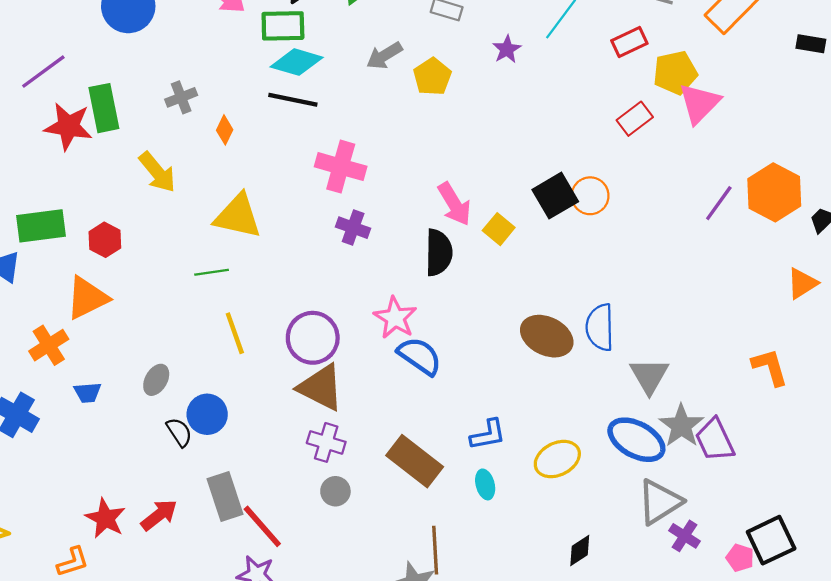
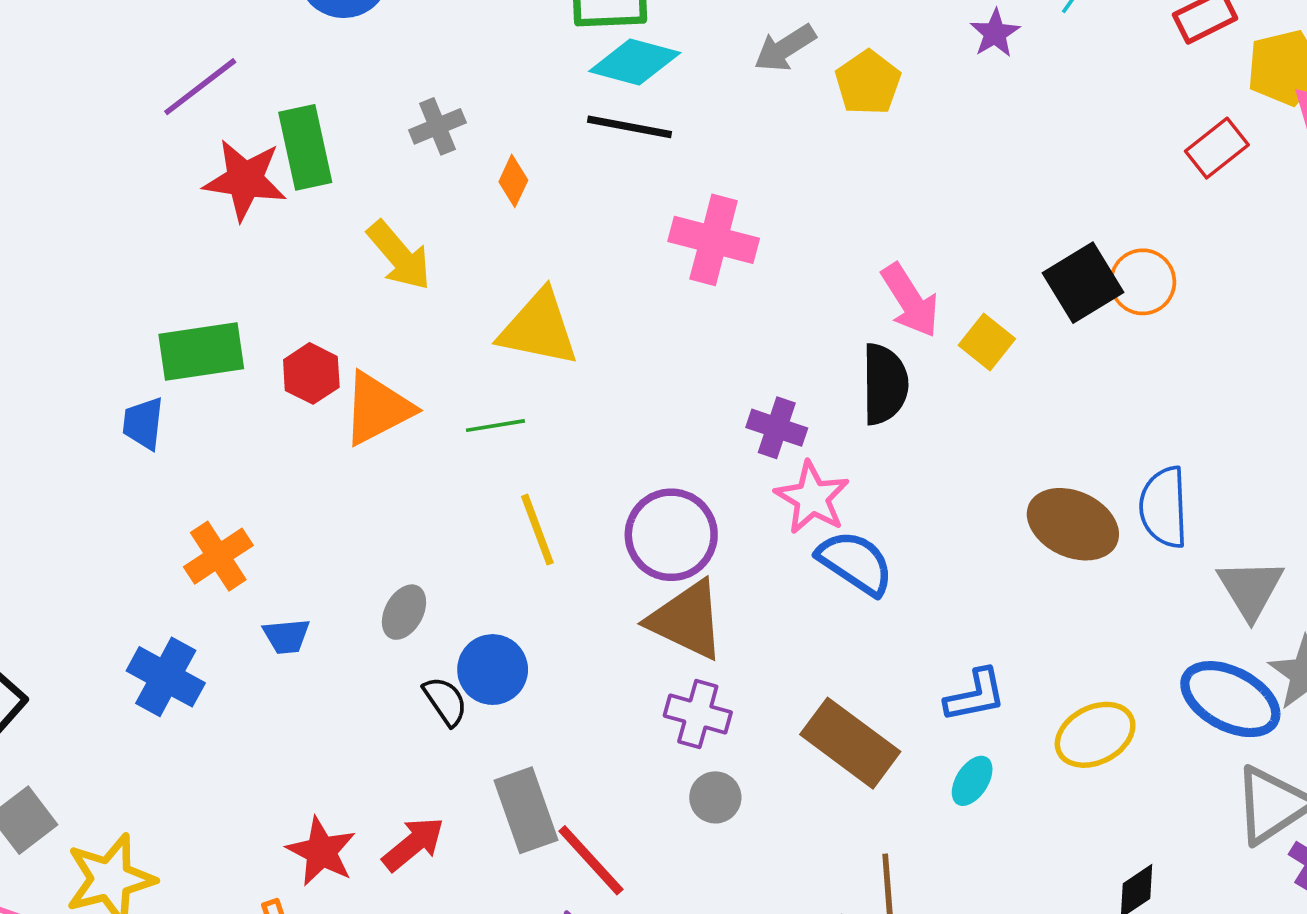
purple cross: (353, 228) -> (777, 428), moved
orange triangle: (87, 298) -> (377, 409), moved
cyan ellipse: (485, 484) -> (972, 781), turned 48

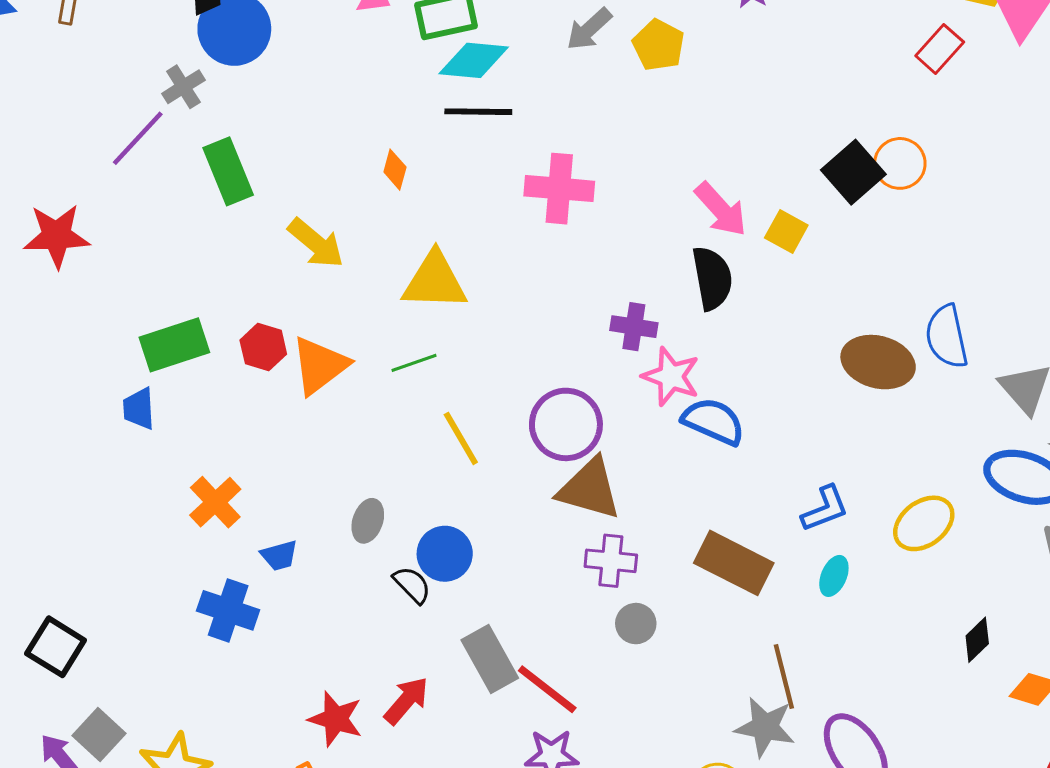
gray cross: (437, 126) -> (183, 87), moved
red star: (245, 180) -> (57, 236), moved
blue cross: (166, 677) -> (228, 610), moved

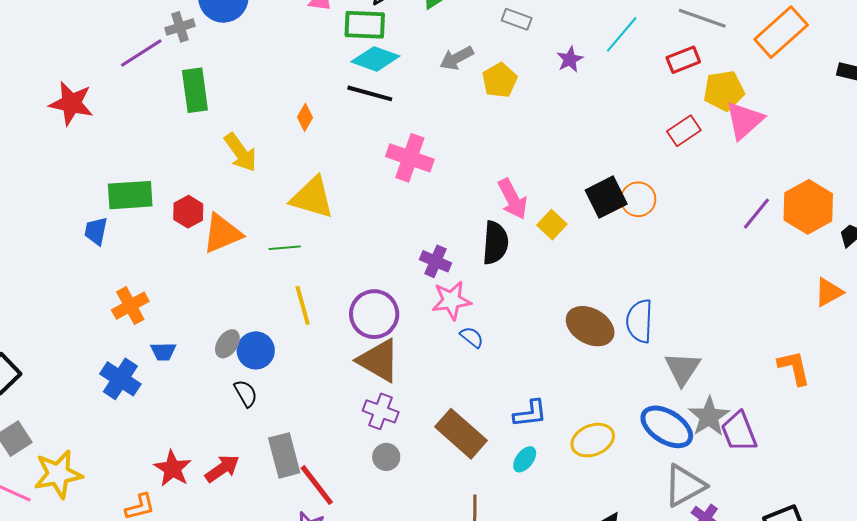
pink star: (671, 376) -> (451, 300), turned 30
blue semicircle: (713, 421) -> (472, 337), size x0.6
blue circle: (445, 554) -> (256, 350), moved

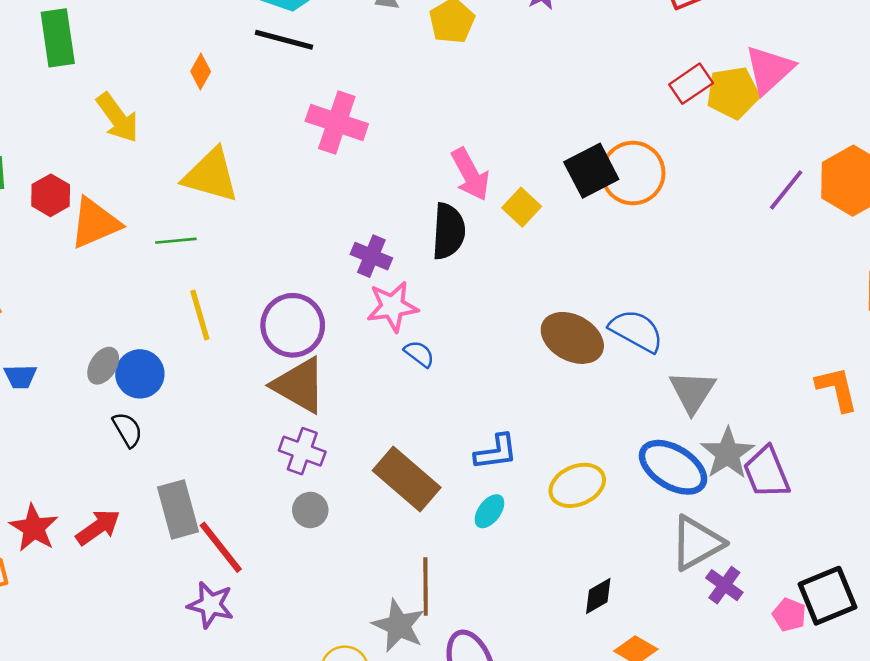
yellow pentagon: (724, 91) -> (733, 93), moved
orange circle: (638, 199) -> (633, 173), size x1.4
blue semicircle: (640, 321) -> (636, 331), turned 117

